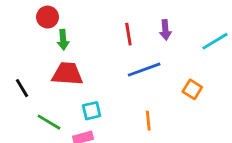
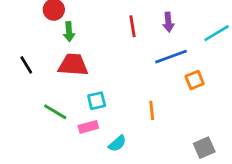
blue line: (144, 70) -> (171, 57), moved
black line: (22, 88) -> (26, 65), moved
orange square: (192, 89) -> (195, 80), turned 36

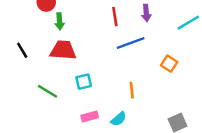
blue line: (171, 57) -> (131, 43), moved
orange square: (195, 80) -> (169, 64), turned -35
pink rectangle: (88, 127) -> (90, 117), moved
cyan semicircle: (117, 143) -> (119, 119), moved

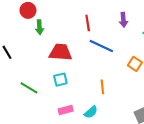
purple arrow: (146, 13) -> (123, 20), moved
blue line: (131, 43) -> (101, 46), turned 45
red trapezoid: (63, 50) -> (60, 52), moved

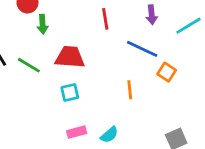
blue line: (101, 46) -> (142, 49), moved
orange line: (102, 87) -> (130, 90), moved
green line: (29, 88) -> (29, 65), moved

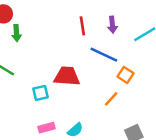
red line: (105, 19) -> (82, 26), moved
red trapezoid: (70, 57) -> (67, 76), moved
orange line: (130, 90) -> (111, 99), moved, turned 49

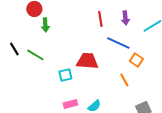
orange line: (111, 99) -> (124, 80), turned -72

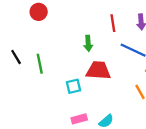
green arrow: (45, 25) -> (88, 43), moved
green line: (35, 55) -> (40, 64), turned 48

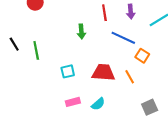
red trapezoid: (98, 70) -> (103, 72), moved

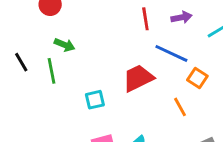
purple arrow: (131, 12) -> (181, 17), turned -96
green arrow: (81, 32) -> (65, 45), moved, turned -64
red trapezoid: (103, 72) -> (138, 78), moved, turned -30

